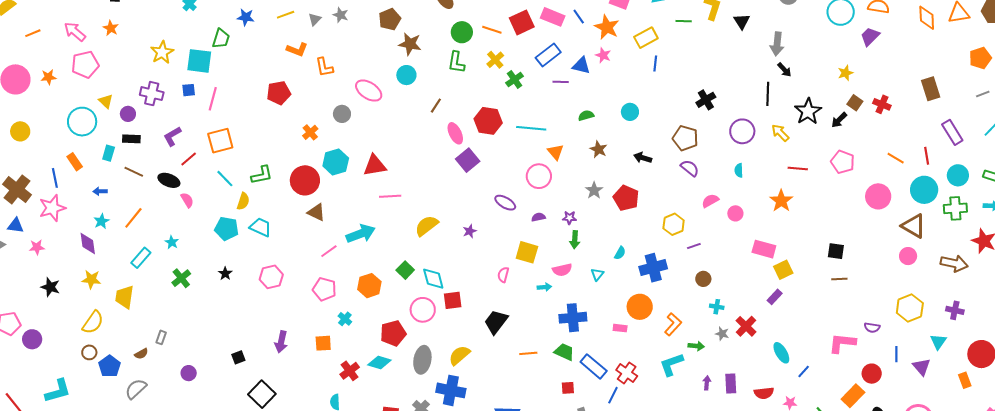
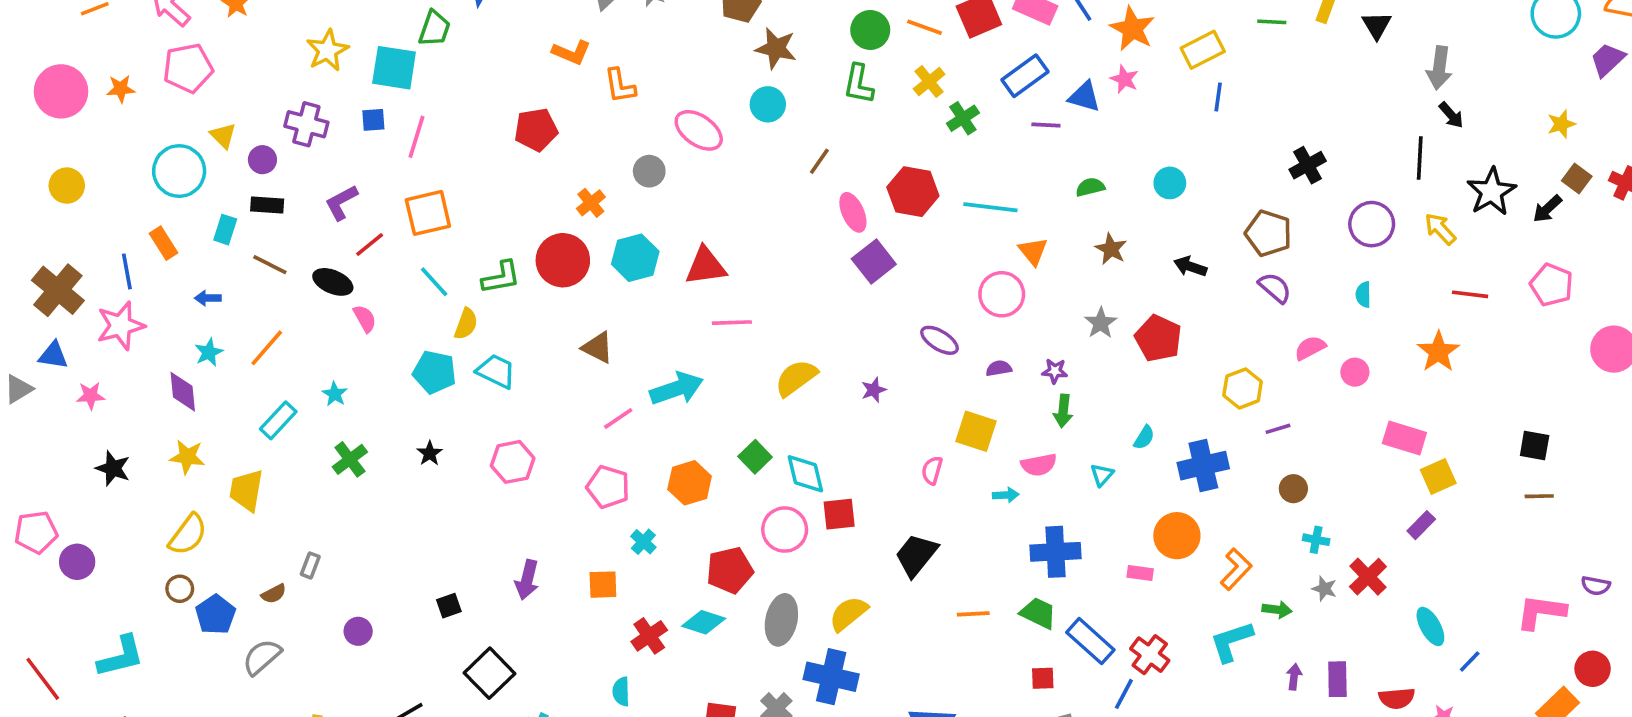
red circle: (305, 180) -> (563, 260), moved

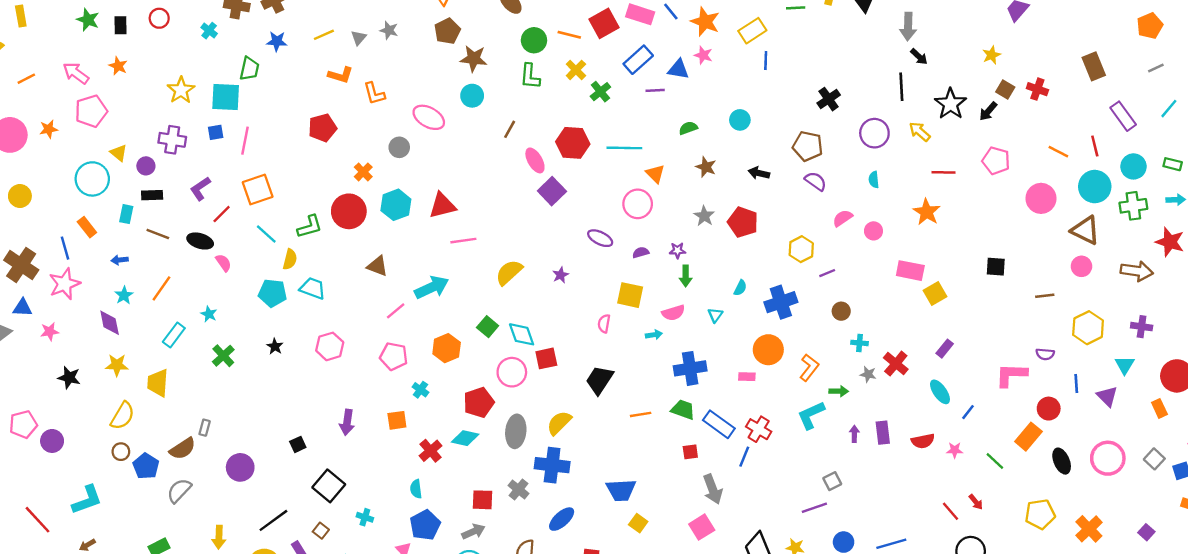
brown line: (1539, 496) -> (1045, 296), moved
purple rectangle: (1421, 525) -> (945, 349), moved
brown semicircle: (274, 594) -> (183, 449), size x1.6
purple circle: (358, 631) -> (240, 467), size x1.5

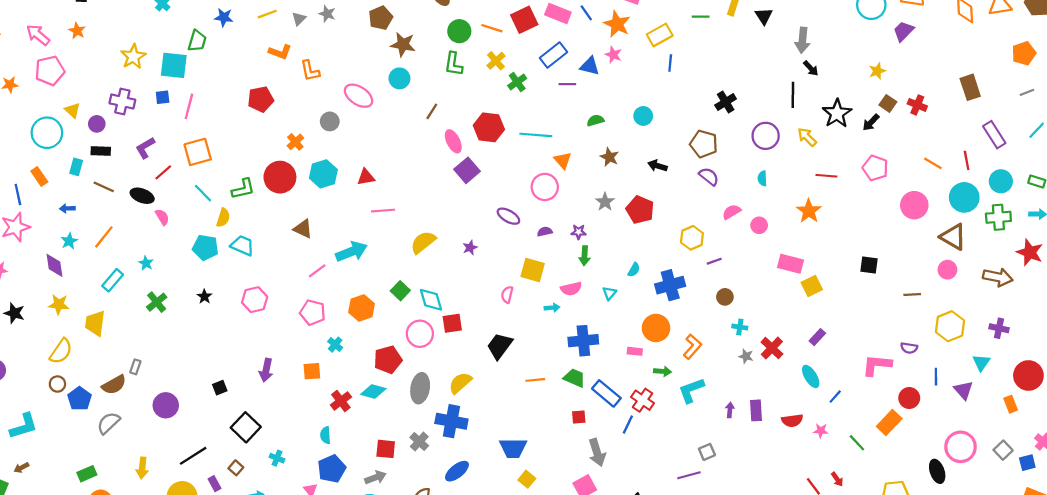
red triangle: (442, 205) -> (366, 177), size x0.7
green arrow: (839, 391) -> (662, 371), moved
black ellipse: (1062, 461) -> (937, 471), moved

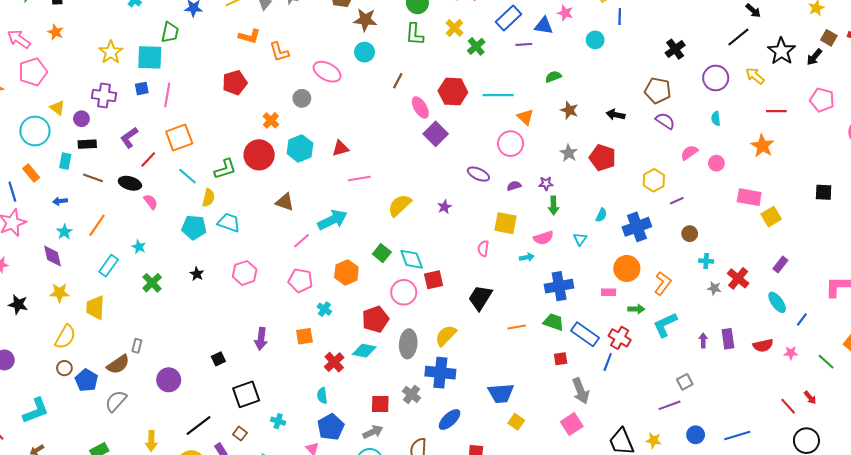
black line: (793, 95) -> (738, 37), turned 55
cyan circle: (643, 116) -> (595, 40), moved
black square: (246, 427) -> (246, 394), turned 32

